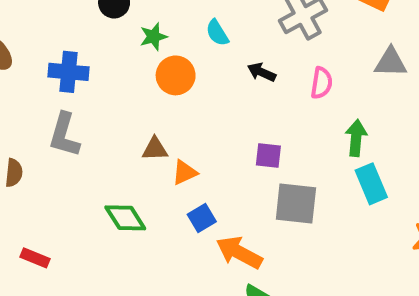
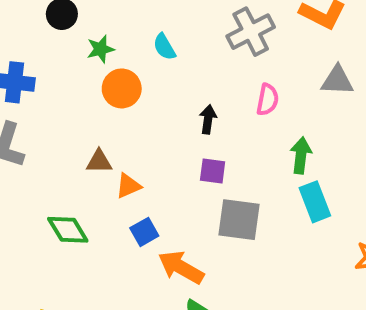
black arrow: (262, 72) -> (208, 119), moved, turned 72

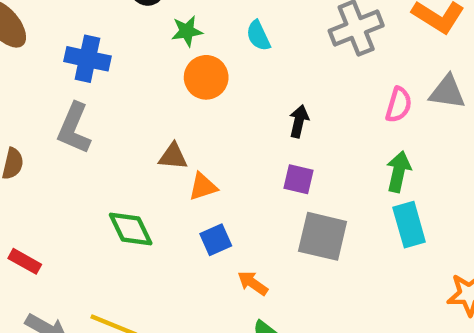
pink semicircle: (268, 100) -> (399, 105), moved
orange arrow: (181, 267) -> (253, 283), size x0.6

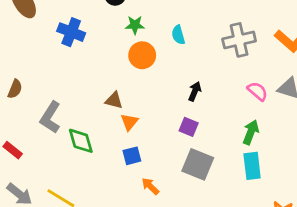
pink semicircle: (399, 105) -> (258, 91), turned -75
gray L-shape: (74, 128) -> (50, 117), moved
orange triangle: (203, 187) -> (129, 122), turned -42

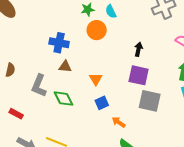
blue cross: (71, 32) -> (59, 43), moved
cyan semicircle: (178, 35) -> (111, 11), moved
brown triangle: (114, 100) -> (65, 67), moved
purple square: (189, 127) -> (139, 75), size x1.5

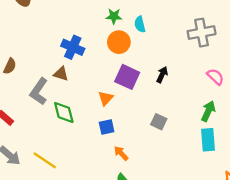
brown triangle: (65, 67) -> (61, 74), moved
purple square: (139, 75) -> (127, 77), moved
gray square: (150, 101) -> (159, 122), moved, size x0.6

